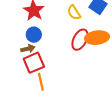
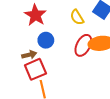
blue circle: (34, 35) -> (46, 40), moved

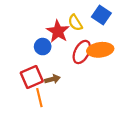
red star: (35, 15) -> (58, 31), moved
brown arrow: (29, 55) -> (52, 79), moved

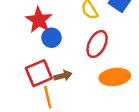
red star: (58, 31) -> (39, 20), moved
orange ellipse: (100, 50) -> (115, 77), moved

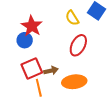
blue circle: (51, 38) -> (25, 40), moved
orange ellipse: (115, 77) -> (74, 82), moved

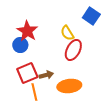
yellow semicircle: (72, 18) -> (67, 33), moved

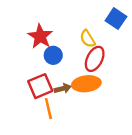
blue circle: (20, 45) -> (53, 55), moved
orange ellipse: (69, 86) -> (86, 84), moved

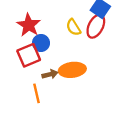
red ellipse: (95, 59) -> (96, 26), moved
red square: (40, 86) -> (29, 55), moved

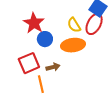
red square: (29, 55) -> (29, 63), moved
orange ellipse: (72, 70) -> (73, 45), moved

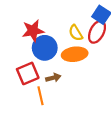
red star: (34, 23) -> (33, 31), turned 30
blue circle: (45, 39) -> (45, 48), size x1.5

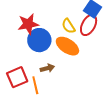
orange ellipse: (75, 54) -> (67, 46), turned 40
red square: (28, 73) -> (17, 77), moved

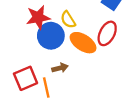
red ellipse: (89, 25) -> (107, 33), moved
yellow semicircle: (68, 26) -> (68, 20), moved

